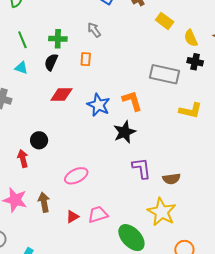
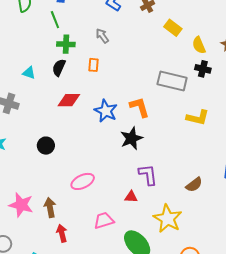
green line: (22, 40) -> (55, 20), moved
red arrow: (23, 159) -> (62, 233), moved
brown semicircle: (171, 179) -> (194, 185), moved, turned -30
red triangle: (72, 217) -> (131, 197), moved, turned 32

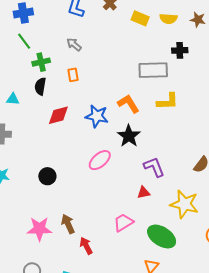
yellow semicircle: (199, 45) -> (168, 19), moved, turned -48
yellow L-shape: (198, 118) -> (168, 101), moved
black circle: (46, 146) -> (47, 176), moved
pink ellipse: (83, 181) -> (100, 160), moved

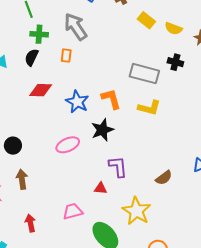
gray arrow: (74, 44) -> (76, 27), size x1.8
brown arrow: (68, 224) -> (22, 179), moved

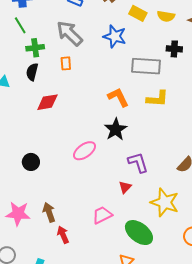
blue star: (77, 102) -> (115, 36), moved
brown arrow: (22, 179) -> (49, 212), moved
red triangle: (100, 188) -> (125, 187), turned -40

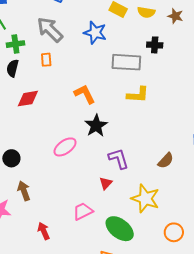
orange L-shape: (118, 97) -> (85, 94), moved
brown arrow: (49, 212) -> (24, 191), moved

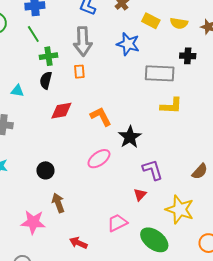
gray arrow: (50, 30) -> (83, 41), turned -136
orange L-shape: (85, 94) -> (101, 117), moved
red arrow: (44, 231) -> (78, 243), turned -42

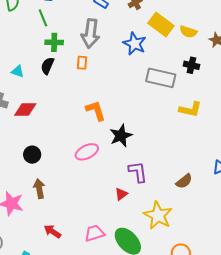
yellow rectangle: (151, 21) -> (161, 25), size x1.4
yellow L-shape: (171, 106) -> (190, 109), moved
red diamond: (61, 111) -> (25, 109), moved
pink trapezoid: (117, 223) -> (95, 233), moved

